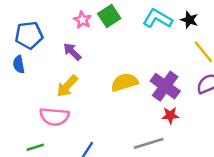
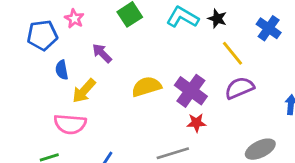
pink star: (82, 20) -> (74, 19), moved
purple arrow: (72, 52) -> (102, 53), moved
blue semicircle: (19, 64) -> (62, 70), moved

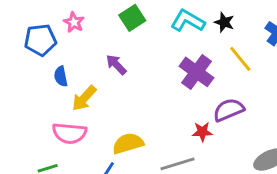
purple arrow: (102, 53) -> (116, 65), moved
yellow semicircle: (146, 87) -> (128, 143), moved
purple semicircle: (239, 88) -> (229, 110), moved
purple cross: (191, 91) -> (196, 72), moved

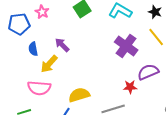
black star: (224, 22) -> (155, 12), moved
purple arrow: (116, 65) -> (62, 45), moved

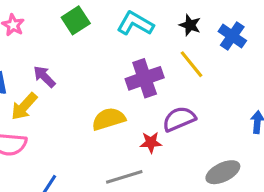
purple cross: (126, 46) -> (145, 78), turned 35
yellow semicircle: (79, 95) -> (109, 119), moved

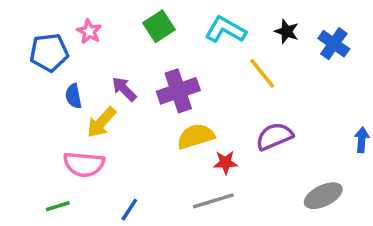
yellow line: (192, 64) -> (262, 73), moved
purple cross: (145, 78) -> (178, 91), moved
red star: (151, 142) -> (225, 162), moved

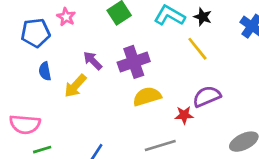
black star: (287, 31) -> (203, 17), moved
blue semicircle: (73, 96) -> (45, 71), moved
red star: (225, 162) -> (184, 115), moved
pink semicircle: (84, 164) -> (25, 124), moved

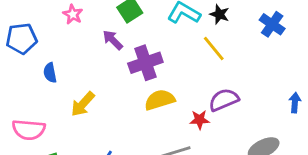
blue pentagon: (36, 33) -> (22, 39), moved
purple arrow: (93, 61) -> (113, 40), moved
yellow arrow: (75, 86) -> (83, 104), moved

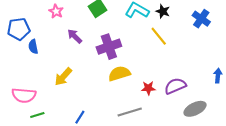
purple arrow: (113, 40) -> (75, 36), moved
blue semicircle: (50, 73) -> (33, 47), moved
purple semicircle: (224, 100) -> (175, 86), moved

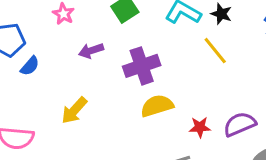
purple arrow: (75, 36) -> (91, 51), turned -63
blue semicircle: (33, 47) -> (30, 66), turned -128

